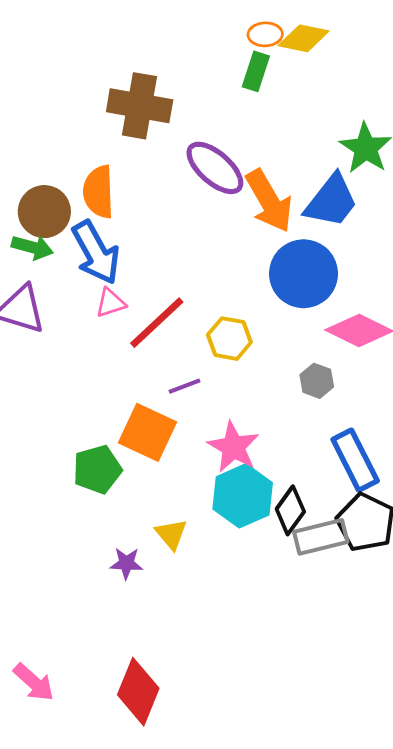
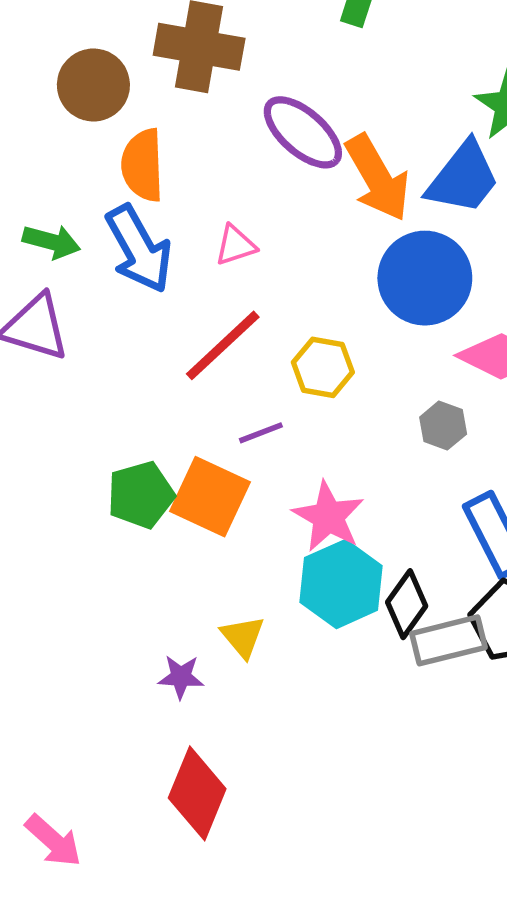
brown circle: (44, 212) -> (93, 85), moved
pink triangle: (110, 303) -> (235, 245), moved
green pentagon: (97, 469) -> (141, 495), moved
red diamond: (138, 692) -> (197, 793), moved

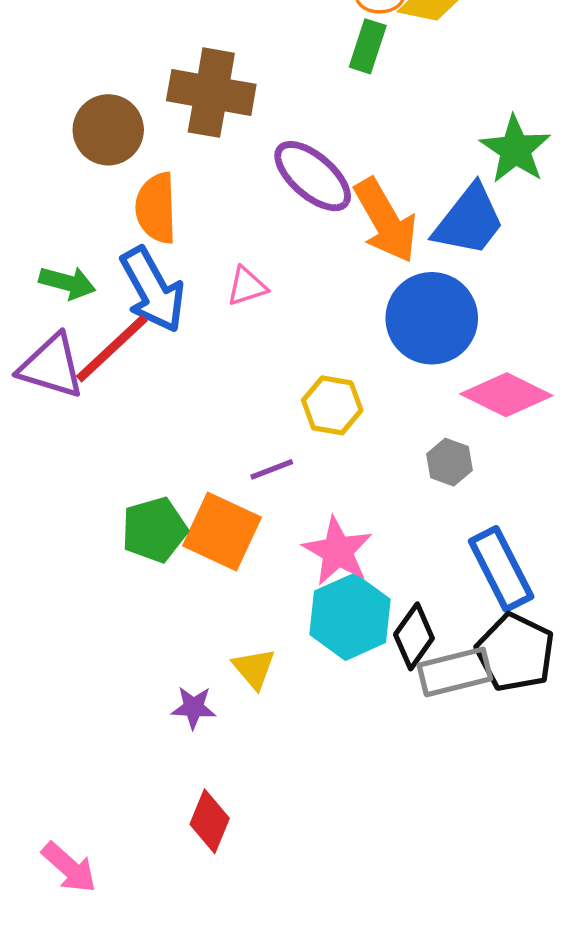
red line: (223, 345) -> (112, 348), moved
red diamond: (197, 793) -> (210, 821), size x0.7

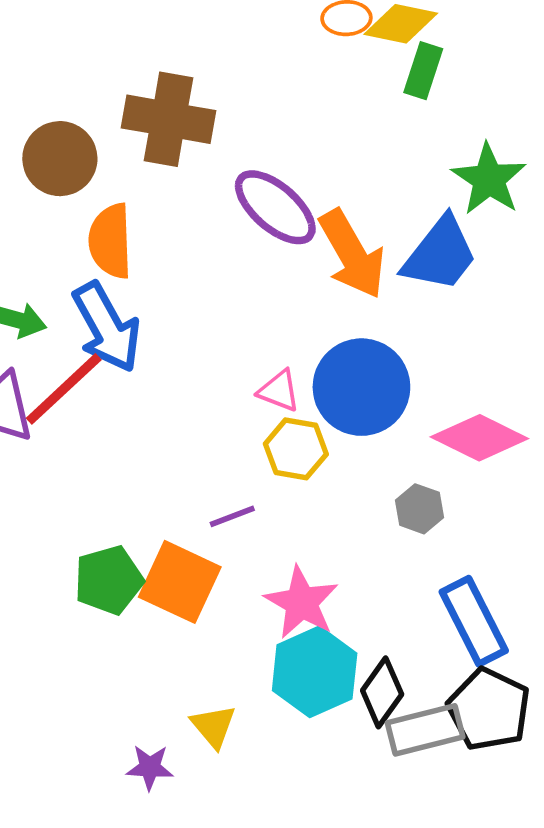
green rectangle: (368, 46) -> (423, 71), moved
pink triangle: (247, 286) -> (279, 391), moved, turned 39
blue circle: (432, 318) -> (361, 387), moved

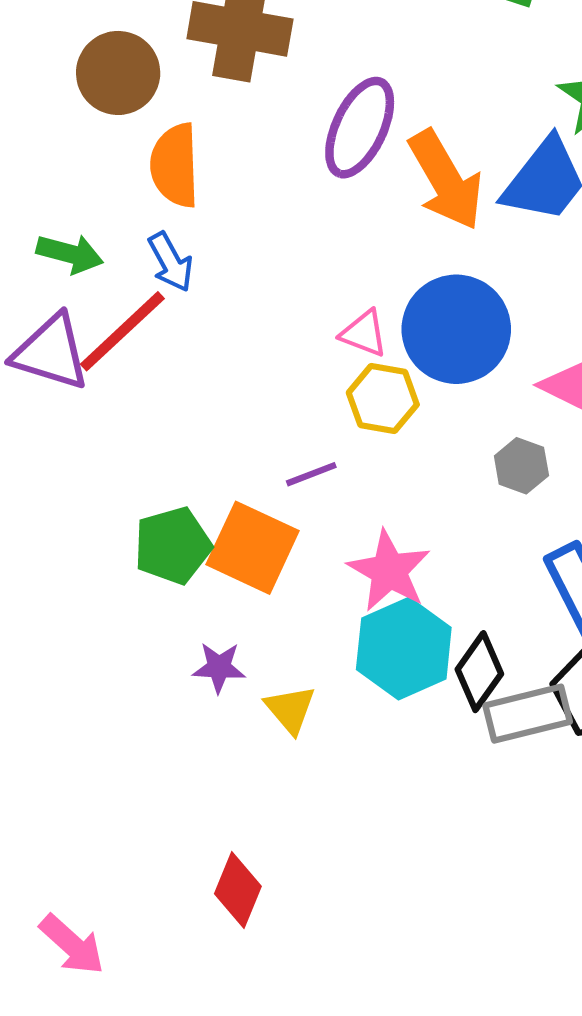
purple ellipse: (275, 207) -> (360, 128), turned 74
blue arrow: (107, 327) -> (171, 262), size x0.6
purple star: (150, 767) -> (219, 667), moved

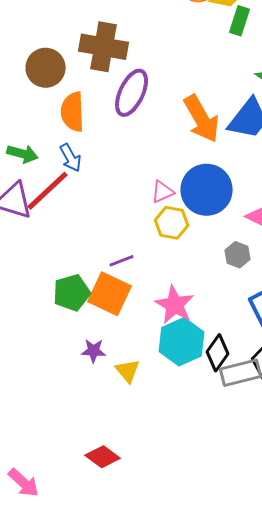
purple ellipse: (360, 128) -> (132, 93), moved
pink triangle: (364, 333) -> (163, 192), turned -45
purple line: (311, 474) -> (122, 261), moved
red diamond: (238, 890) -> (103, 457), turned -76

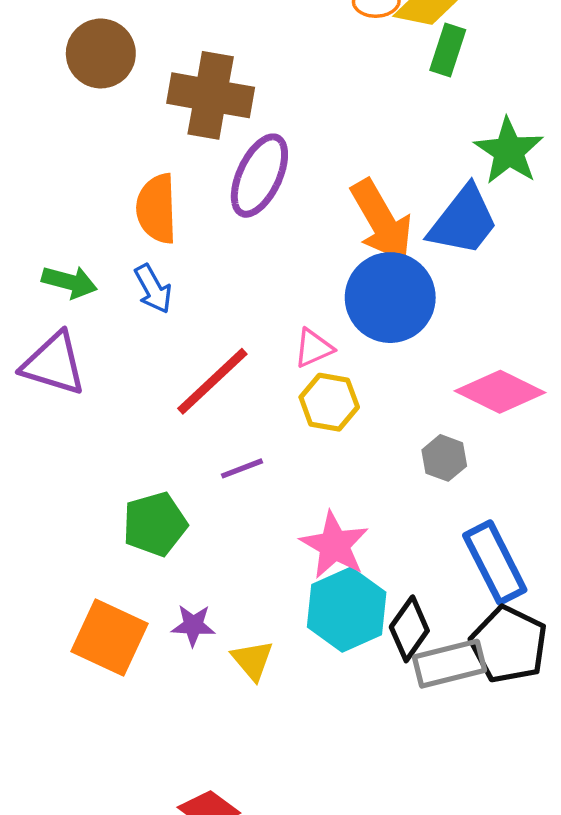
brown circle: (46, 68) -> (101, 53), moved
blue circle: (207, 190) -> (390, 298), moved
red line: (48, 191) -> (212, 381), moved
orange square: (110, 294) -> (110, 638), moved

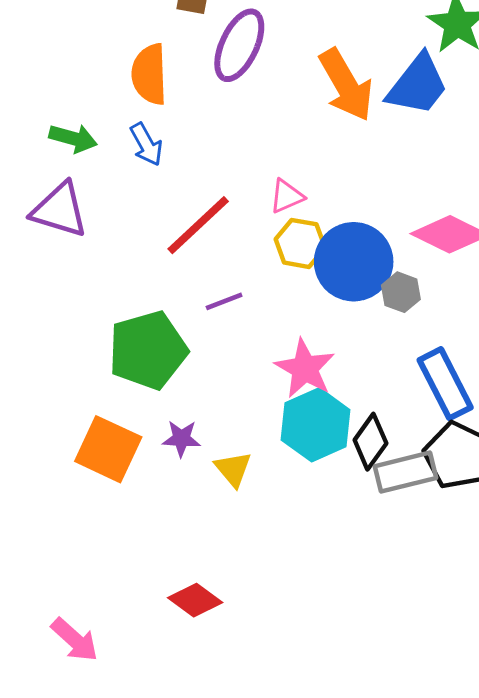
blue circle: (390, 298) -> (354, 262), moved
green pentagon: (155, 524) -> (148, 350), size x1.4

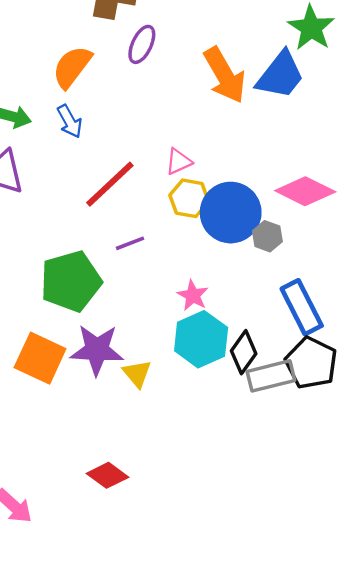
purple ellipse: (239, 45) -> (142, 44), size x0.7
orange semicircle: (149, 74) -> (72, 67), turned 39
pink star: (305, 368) -> (193, 295), size x0.7
purple star: (181, 439) -> (97, 350), size x1.8

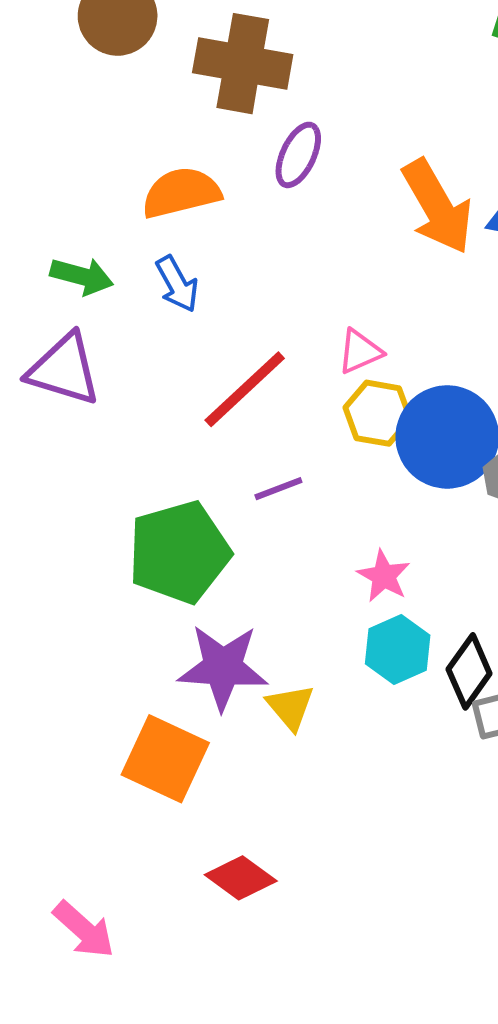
orange semicircle: (72, 67) -> (181, 193), turned 39
cyan hexagon: (201, 339) -> (398, 649), size x0.7
orange square: (40, 358) -> (165, 759), moved

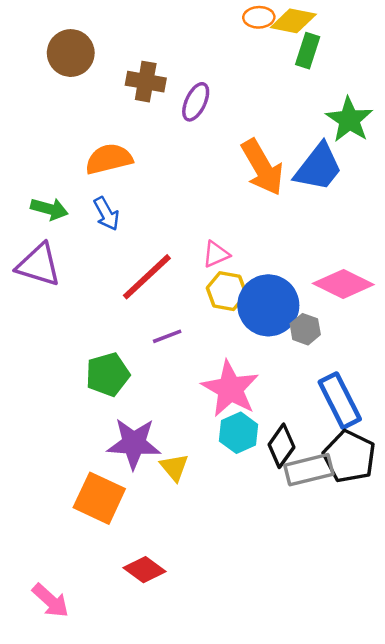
brown cross: (243, 64) -> (146, 82), size x0.7
purple ellipse: (298, 155) -> (196, 102), moved
green pentagon: (179, 552) -> (108, 374), size x0.7
pink star: (384, 576) -> (230, 389), size x1.8

